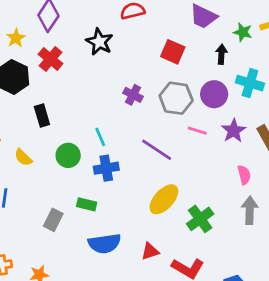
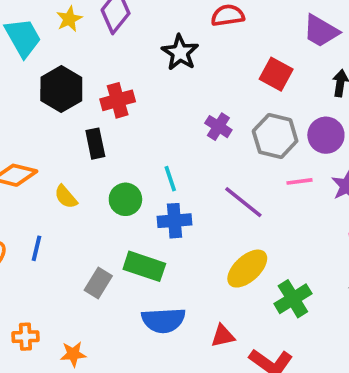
yellow star: (16, 38) -> (69, 19), moved
red cross: (51, 59) -> (118, 100), moved, turned 30
pink line: (197, 131) -> (299, 181), turned -30
green rectangle: (87, 204) -> (144, 266), size x1.5

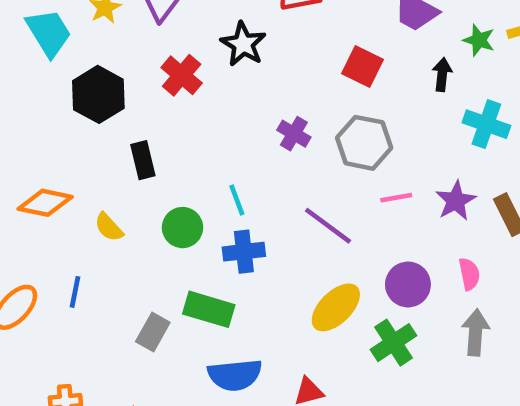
red cross: (118, 100) -> (182, 75), moved, turned -32
purple circle: (326, 135) -> (408, 284), moved

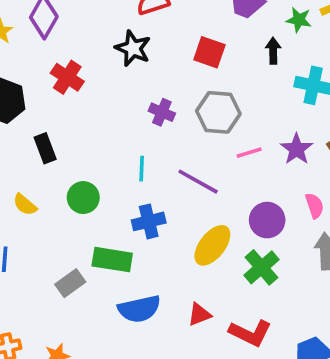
black star: (243, 44) -> (133, 48), moved
cyan line: (237, 200) -> (142, 169), moved, turned 30
blue cross: (244, 252) -> (149, 221), moved
gray rectangle: (153, 332) -> (70, 283), turned 32

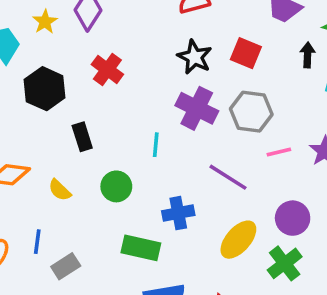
black star: (133, 48) -> (195, 57), moved
purple cross: (162, 112) -> (197, 108), size x1.6
cyan line: (142, 169) -> (156, 145), moved
gray rectangle: (70, 283) -> (66, 266), moved

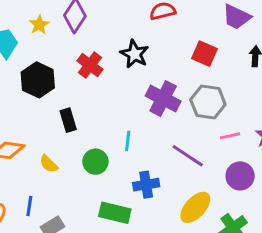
black star: (195, 57) -> (135, 54), moved
cyan line: (156, 145) -> (128, 141), moved
purple circle: (293, 218) -> (240, 176), moved

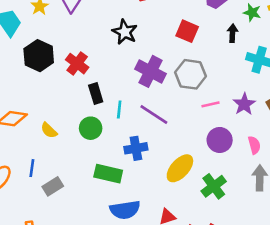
red cross: (90, 65) -> (77, 64), moved
black rectangle: (68, 120) -> (96, 93), moved
purple line: (188, 156) -> (154, 115), moved

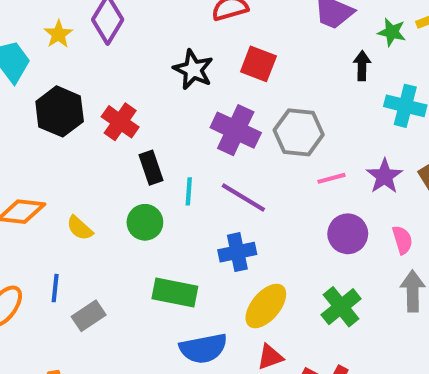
red square: (187, 31) -> (258, 64), moved
blue cross: (136, 148) -> (237, 252), moved
yellow ellipse: (180, 168) -> (266, 306), moved

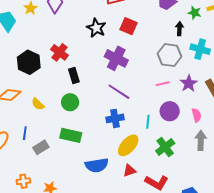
black hexagon: (60, 111) -> (29, 62), moved
gray hexagon: (299, 132) -> (170, 55), moved
cyan line: (189, 191) -> (148, 122), moved
green rectangle: (175, 292) -> (71, 135), moved

